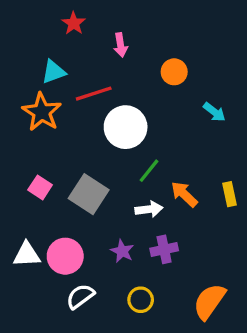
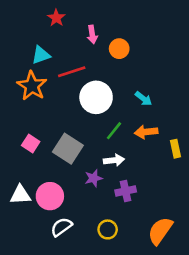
orange circle: (174, 72) -> (119, 49), moved
cyan arrow: (214, 112) -> (144, 99), moved
orange arrow: (184, 194) -> (146, 132), moved, turned -50
purple star: (122, 251) -> (93, 178), moved, turned 30

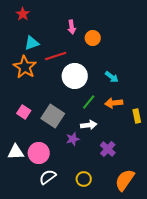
red star: (56, 18) -> (23, 14), moved
purple cross: (126, 191) -> (108, 149), moved, turned -35

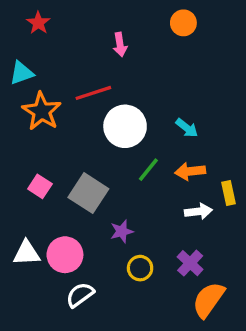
orange circle: (93, 38) -> (183, 23), moved
cyan triangle: (32, 43) -> (22, 73), moved
white arrow: (89, 125) -> (198, 211), moved
purple cross: (108, 149) -> (190, 263), moved
yellow circle: (84, 179) -> (140, 268), moved

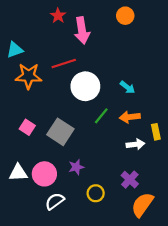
red star: (38, 23) -> (58, 16), moved
pink arrow: (120, 45) -> (82, 30), size x1.6
orange star: (42, 111) -> (28, 76), turned -30
purple star: (122, 231) -> (76, 167), moved
yellow circle: (140, 268) -> (96, 193), moved

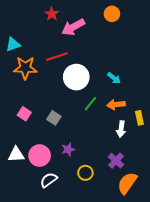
pink arrow: (82, 30) -> (73, 27), turned 70
gray square: (60, 132) -> (54, 118), size x0.6
white arrow: (135, 144) -> (121, 129), turned 105

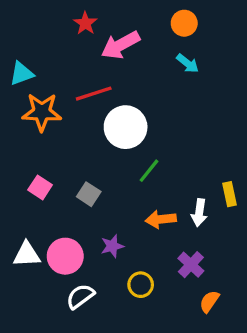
cyan arrow: (114, 78) -> (188, 63), moved
orange arrow: (116, 105) -> (161, 219), moved
orange semicircle: (127, 183) -> (209, 301), size x0.6

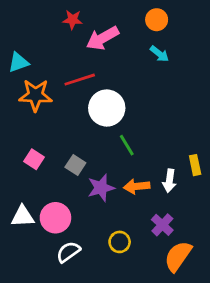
red star: (85, 23) -> (73, 20), turned -30
green line: (149, 171) -> (127, 145), turned -70
purple star: (112, 246) -> (101, 188), moved, size x1.4
orange semicircle: (209, 301) -> (178, 256), size x1.6

